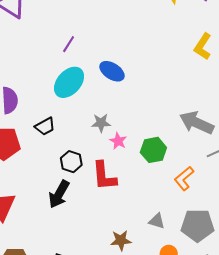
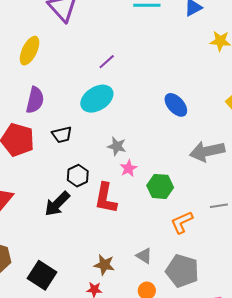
blue ellipse: (112, 71) -> (176, 105), moved
gray arrow: (197, 123) -> (207, 151), moved, turned -52

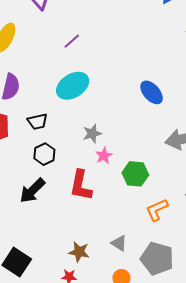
purple line: (107, 62) -> (72, 41), moved
gray star: (117, 146) -> (92, 133), turned -30
black hexagon: (78, 176) -> (44, 154), moved

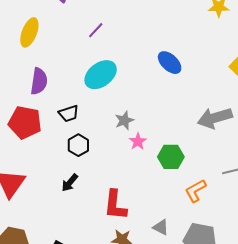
blue ellipse: (152, 92) -> (170, 63), moved
red L-shape: (81, 185) -> (115, 205), moved
black arrow: (32, 191) -> (70, 183), size x0.7

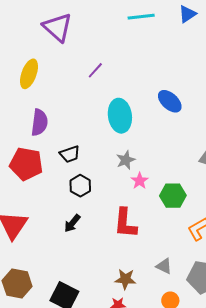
cyan ellipse: (101, 75) -> (120, 116), moved, turned -60
red L-shape: (115, 205) -> (125, 223), moved

